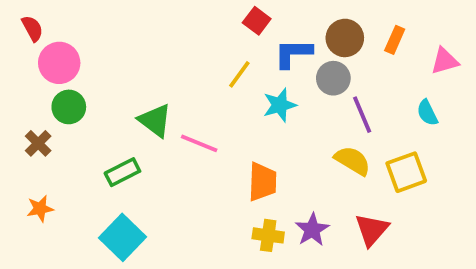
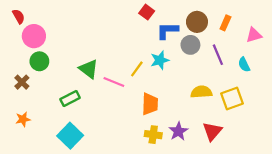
yellow line: (239, 74) -> (137, 69), moved
purple line: (362, 115) -> (218, 55), moved
yellow semicircle: (353, 161) -> (201, 92), turned -35

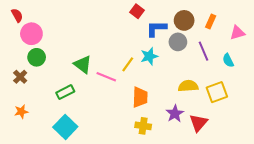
purple star: (178, 131) -> (175, 114), moved

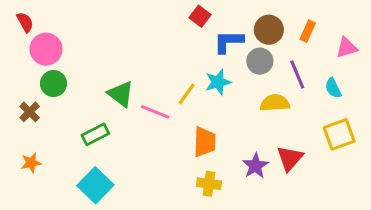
yellow semicircle: (188, 86) -> (275, 103), moved
yellow square: (217, 92) -> (339, 134), moved
red triangle: (198, 123) -> (290, 158), moved

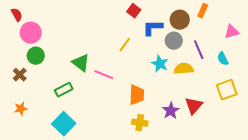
orange rectangle: (308, 31) -> (203, 11), moved
cyan star: (218, 82) -> (160, 64), moved, turned -30
yellow line: (187, 94) -> (125, 45), moved

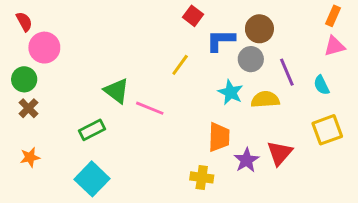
orange rectangle: (203, 11) -> (333, 16), moved
green circle: (36, 56) -> (24, 79), moved
orange trapezoid: (137, 95) -> (219, 137), moved

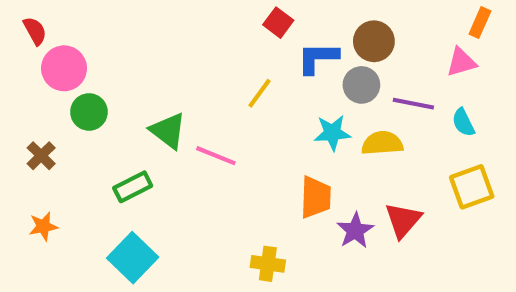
pink triangle: (334, 46) -> (461, 62), moved
purple line: (287, 72) -> (413, 104), turned -56
green circle: (24, 79) -> (89, 112), moved
cyan star: (231, 92) -> (332, 133), turned -30
yellow cross: (202, 177) -> (268, 264), moved

